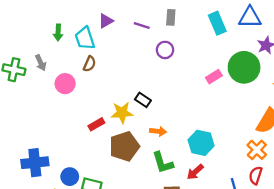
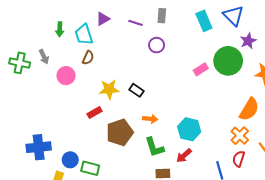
blue triangle: (250, 17) -> (233, 16), turned 45
yellow star: (122, 113) -> (109, 89), moved

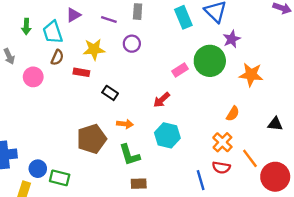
yellow star: (109, 89) -> (94, 49), moved
orange semicircle: (249, 109) -> (233, 114), size x0.6
red rectangle: (94, 112) -> (81, 72), moved, turned 40
red arrow: (184, 156) -> (162, 100), moved
red semicircle: (239, 159) -> (221, 168), turned -98

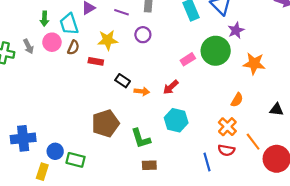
pink circle: (33, 77) -> (52, 42), moved
orange arrow: (125, 124) -> (142, 91), moved

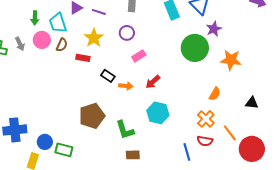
purple line: (121, 12) -> (99, 12), moved
yellow star: (108, 40) -> (94, 38), turned -30
pink rectangle: (188, 59) -> (139, 56), moved

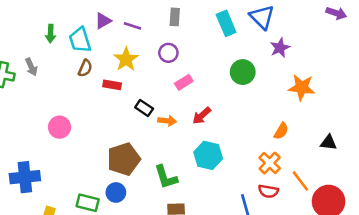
pink circle: (42, 40) -> (60, 127), moved
green circle: (195, 48) -> (243, 72), moved, size x0.7
blue circle: (45, 142) -> (116, 192), moved

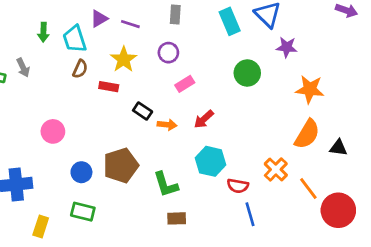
purple star: (280, 48) -> (287, 47), turned 30
orange semicircle: (281, 131) -> (307, 134), moved, size x1.6
red semicircle: (268, 191) -> (238, 186), moved
blue circle: (116, 192) -> (81, 172), moved

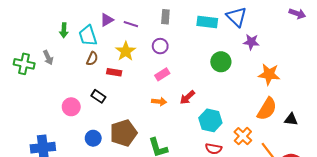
cyan rectangle: (230, 21) -> (207, 22), turned -60
pink rectangle: (185, 84) -> (162, 74), moved
black rectangle: (143, 111) -> (98, 96), moved
cyan hexagon: (211, 161) -> (210, 120), moved

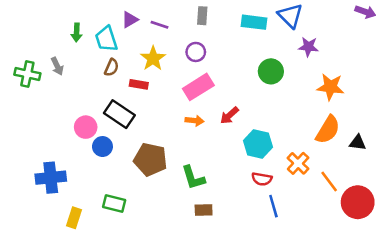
pink rectangle: (162, 74) -> (198, 87), size x1.6
black rectangle: (98, 96) -> (119, 114), size x1.6
brown pentagon: (124, 133) -> (150, 159), turned 30
blue circle: (93, 138) -> (102, 147), moved

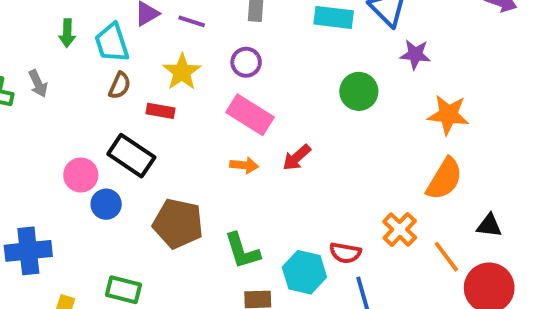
pink rectangle: (198, 87) -> (250, 115), turned 64
black triangle: (358, 143) -> (489, 226), moved
cyan hexagon: (258, 144) -> (304, 272), moved

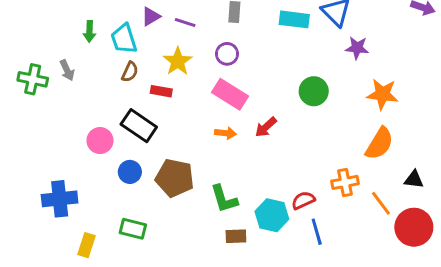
green circle: (359, 91) -> (314, 91), moved
blue circle: (106, 204) -> (130, 172), moved
orange cross: (400, 229) -> (345, 182), turned 35
red semicircle: (345, 253) -> (303, 200), turned 145

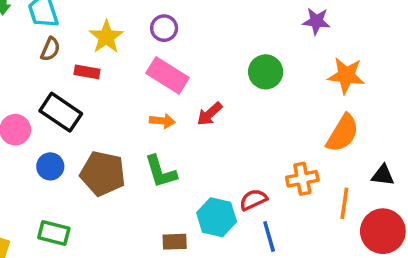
green L-shape: (224, 199) -> (161, 172), moved
orange line: (381, 203) -> (344, 203), turned 45

